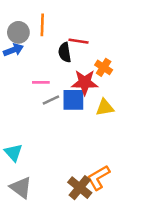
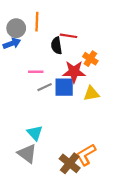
cyan triangle: (13, 153) -> (35, 133), moved
gray triangle: (21, 188) -> (27, 154), moved

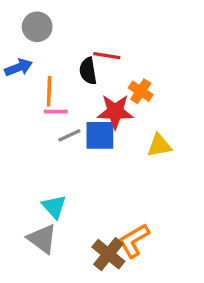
orange line: (37, 22) -> (49, 91), moved
gray circle: (16, 28) -> (37, 27), moved
yellow triangle: (91, 94) -> (159, 146), moved

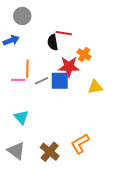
orange line: (49, 91) -> (27, 69), moved
pink line: (56, 112) -> (18, 80), moved
cyan triangle: (54, 207) -> (21, 117), moved
gray triangle: (42, 239) -> (16, 151), moved
brown cross: (108, 254) -> (50, 152), moved

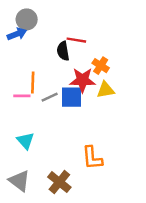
blue arrow: (11, 40) -> (17, 34), moved
yellow triangle: (95, 87) -> (106, 90), moved
orange L-shape: (80, 144) -> (92, 158), moved, turned -65

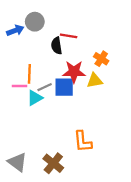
gray circle: (27, 19) -> (35, 22), moved
orange cross: (101, 66) -> (101, 59), moved
cyan triangle: (25, 141) -> (35, 98), moved, turned 42

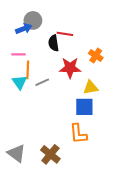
blue arrow: (15, 30) -> (24, 29), moved
yellow triangle: (95, 81) -> (91, 87), moved
pink line: (20, 86) -> (19, 54), moved
blue square: (64, 87) -> (84, 107), moved
cyan triangle: (35, 98) -> (20, 82), moved, turned -35

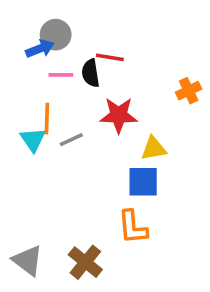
pink line: (19, 54) -> (61, 75), moved
orange cross: (96, 55) -> (189, 91), moved, turned 32

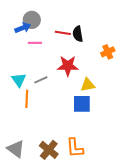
black semicircle: (91, 73) -> (78, 34), moved
orange line: (47, 119) -> (27, 99), moved
orange L-shape: (133, 227) -> (75, 148), moved

